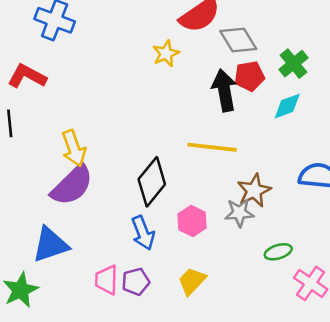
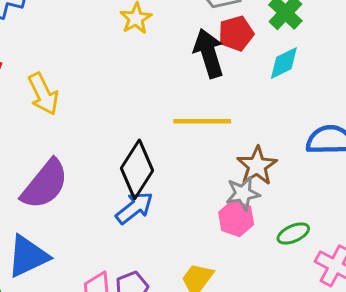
yellow arrow: (74, 148) -> (43, 94), moved
pink hexagon: (192, 221) -> (236, 218), moved
blue arrow: (143, 233) -> (134, 208), moved, turned -100

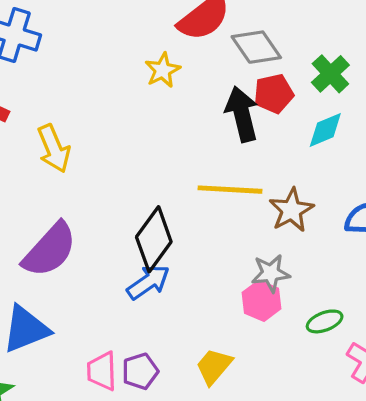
brown star: (257, 166) -> (291, 210), moved

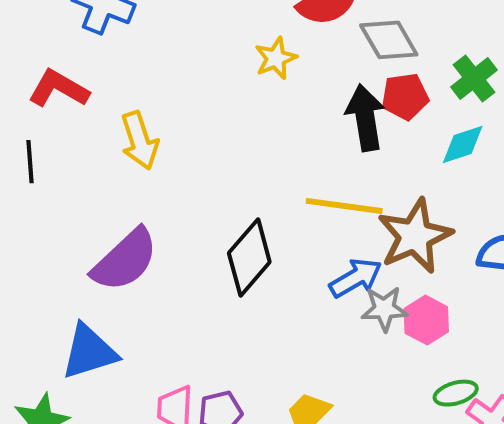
brown star: (291, 210) -> (415, 236), size x1.4
blue arrow: (148, 282) -> (356, 278), moved
pink hexagon: (262, 301) -> (426, 320), moved
green ellipse: (325, 321) -> (456, 393), moved

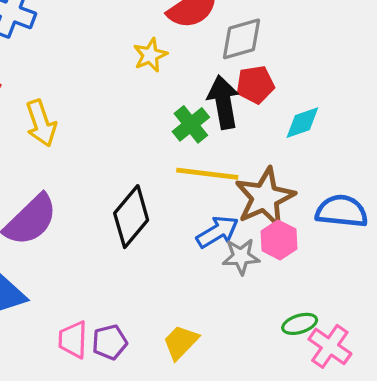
gray diamond: (389, 40) -> (242, 39), turned -75
green cross: (474, 79) -> (191, 124), moved
pink hexagon: (426, 320) -> (279, 240), moved

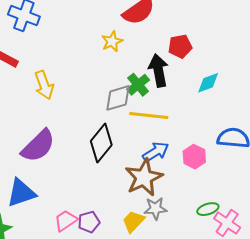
gray diamond: (242, 39) -> (118, 98), moved
red pentagon: (255, 85) -> (180, 46), moved
brown star: (265, 197) -> (144, 177), moved
gray star: (241, 257) -> (155, 208), moved
pink trapezoid: (73, 340) -> (66, 221), turned 55

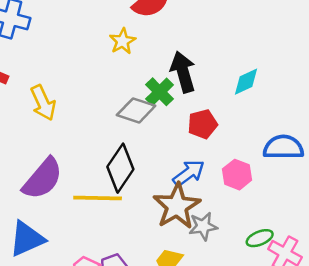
red pentagon: (180, 46) -> (203, 124), moved
gray diamond: (118, 98) -> (136, 110), turned 40
yellow line: (149, 116) -> (98, 198), moved
gray star: (155, 208) -> (203, 226), moved

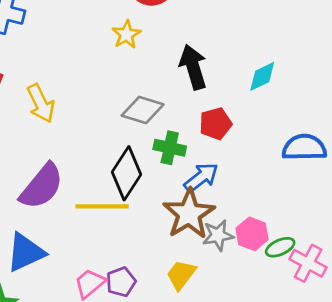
green cross: (160, 92) -> (170, 148), moved, turned -32
pink hexagon: (237, 175) -> (252, 234), moved

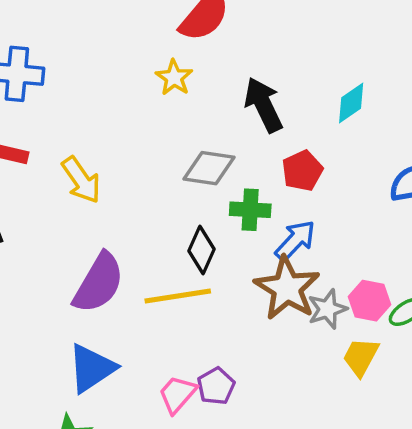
black diamond: (127, 173) -> (202, 250), size x0.7
yellow trapezoid: (181, 275) -> (361, 357), moved

